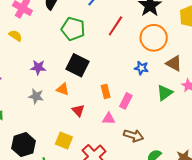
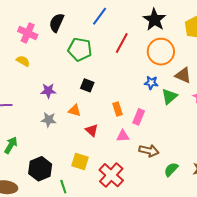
black square: (77, 65) -> (87, 85), size x0.6
green triangle: (165, 93) -> (169, 96), moved

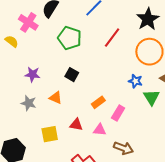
pink cross: (28, 33) -> (28, 22), moved
green triangle: (169, 96) -> (151, 97), turned -30
orange rectangle: (117, 109) -> (98, 102), turned 64
red triangle: (92, 130) -> (76, 125), moved, turned -40
yellow square: (80, 161) -> (50, 134), moved, turned -36

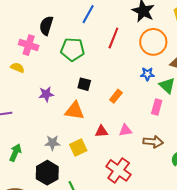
orange triangle: (56, 98) -> (74, 111), size x1.5
orange rectangle: (98, 102) -> (116, 96), moved
gray star: (29, 103) -> (52, 143), moved
pink rectangle: (118, 113) -> (157, 107), moved

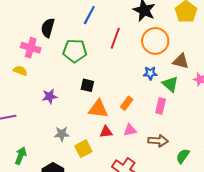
orange rectangle: (116, 96) -> (127, 103), moved
orange triangle: (74, 111) -> (98, 109), moved
gray star: (52, 143) -> (62, 134), moved

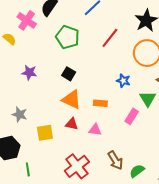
blue star: (150, 73) -> (123, 81), moved
orange rectangle: (127, 103) -> (100, 103), turned 40
gray star: (62, 134) -> (20, 114), moved
brown arrow: (158, 141) -> (115, 160), moved, turned 36

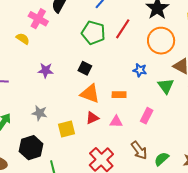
green pentagon: (67, 37) -> (93, 33), moved
pink rectangle: (132, 116) -> (147, 116), moved
red triangle: (72, 124) -> (92, 118), turned -32

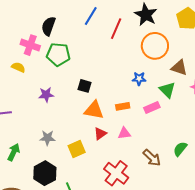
red line: (123, 29) -> (116, 29), moved
green pentagon: (93, 33) -> (58, 54), moved
pink rectangle: (147, 116) -> (152, 107), moved, turned 49
green semicircle: (162, 159) -> (180, 149), moved

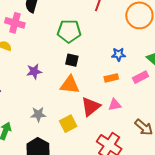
green pentagon: (58, 54) -> (69, 31), moved
blue star: (139, 79) -> (119, 54), moved
orange triangle: (94, 110) -> (70, 85), moved
red triangle: (100, 134) -> (91, 107), size x1.5

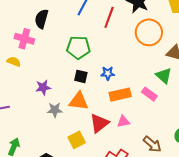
blue star: (119, 54) -> (108, 73), moved
pink rectangle: (141, 77) -> (149, 94), turned 63
orange rectangle: (111, 78) -> (120, 95), size x1.5
gray star: (38, 114) -> (55, 110), moved

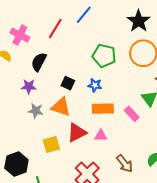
red line: (109, 17) -> (55, 29), moved
black semicircle: (41, 19) -> (39, 62), moved
green pentagon: (78, 48) -> (104, 56), moved

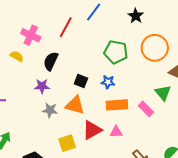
black star: (139, 21) -> (136, 16), moved, size x0.7

